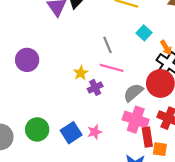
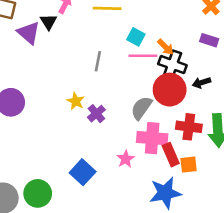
gray line: (108, 45) -> (98, 61), turned 49
pink line: (112, 68) -> (143, 56), moved
green circle: (37, 129) -> (38, 193), moved
pink star: (95, 132) -> (126, 159), moved

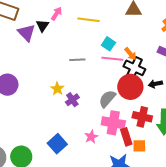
gray line: (98, 61) -> (77, 60), turned 70

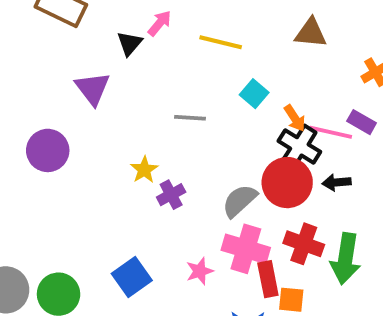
purple triangle: (26, 33) -> (93, 88), moved
pink line: (112, 59) -> (331, 132), moved

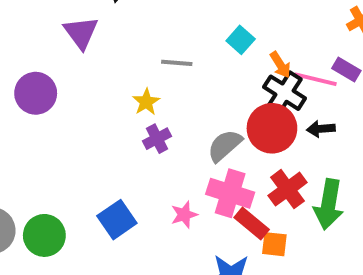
yellow star: (144, 170) -> (146, 102), moved
red cross: (304, 244) -> (287, 189), turned 33
red rectangle: (268, 279) -> (252, 224), turned -40

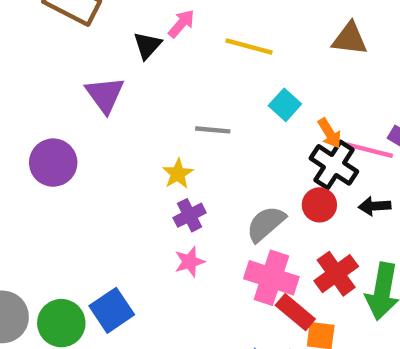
red circle: (272, 128) -> (319, 205), size x0.6
pink star: (184, 215) -> (190, 262), moved
blue square: (117, 220) -> (112, 310), moved

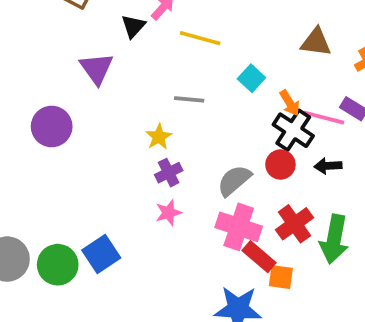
brown triangle: (350, 39) -> (316, 42), moved
yellow line: (249, 47) -> (200, 38), moved

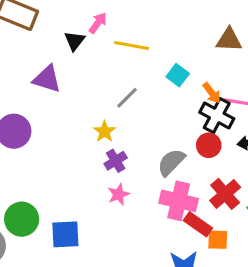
purple triangle: (97, 68) -> (47, 79), turned -32
gray line: (189, 99) -> (127, 98), turned -45
blue square: (101, 254) -> (65, 234), turned 36
green circle: (58, 265) -> (22, 219), moved

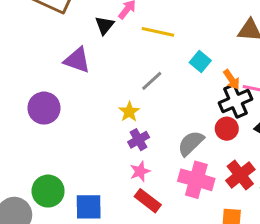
black cross: (217, 115) -> (235, 101), turned 36
red rectangle: (198, 224) -> (148, 201), moved

